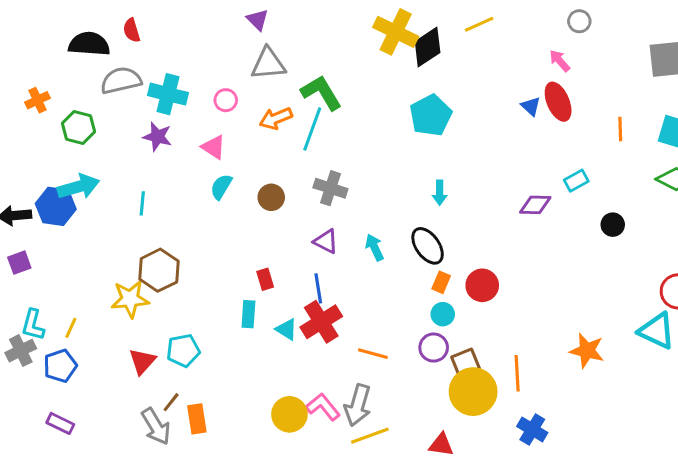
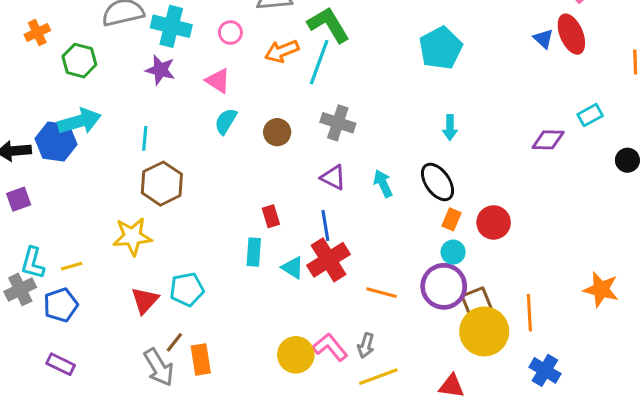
brown hexagon: (159, 270) -> (162, 184), moved
yellow line: (71, 328) -> (72, 266), turned 50
purple circle: (434, 348) -> (444, 286), size x1.5
gray arrow: (358, 405) -> (366, 345), size x0.6

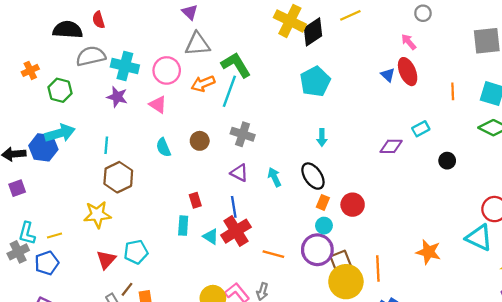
pink circle: (230, 33) -> (167, 70), size x1.6
cyan semicircle: (226, 121) -> (163, 147), moved, turned -54

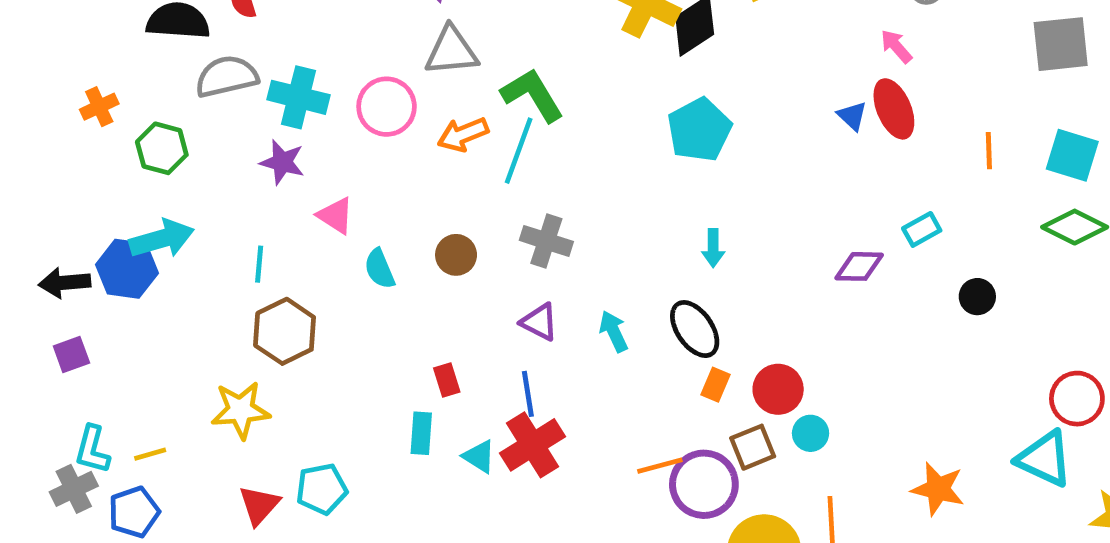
pink triangle: (158, 105) -> (336, 216), moved
cyan circle: (324, 226) -> (811, 433), moved
orange line: (273, 254) -> (660, 466), moved, turned -30
brown square: (340, 261) -> (753, 447), moved

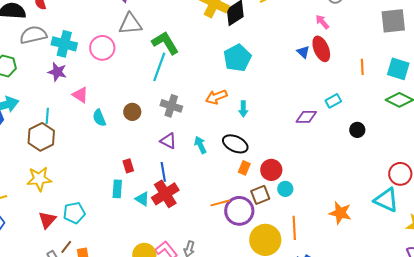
orange arrow: (463, 134) -> (216, 97), moved
black ellipse: (695, 329) -> (235, 144), turned -30
brown hexagon: (285, 331) -> (41, 137), moved

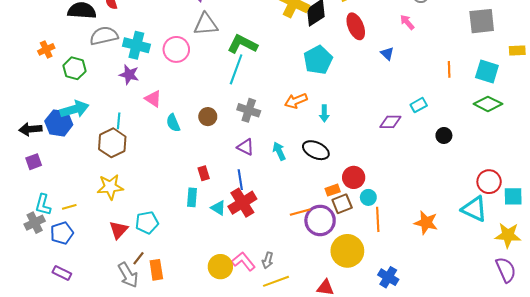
green L-shape: (165, 43) -> (242, 44), turned -32
red ellipse: (321, 49) -> (356, 26), moved
orange rectangle: (244, 168) -> (333, 190), moved, turned 48
orange line: (294, 228) -> (378, 219), moved

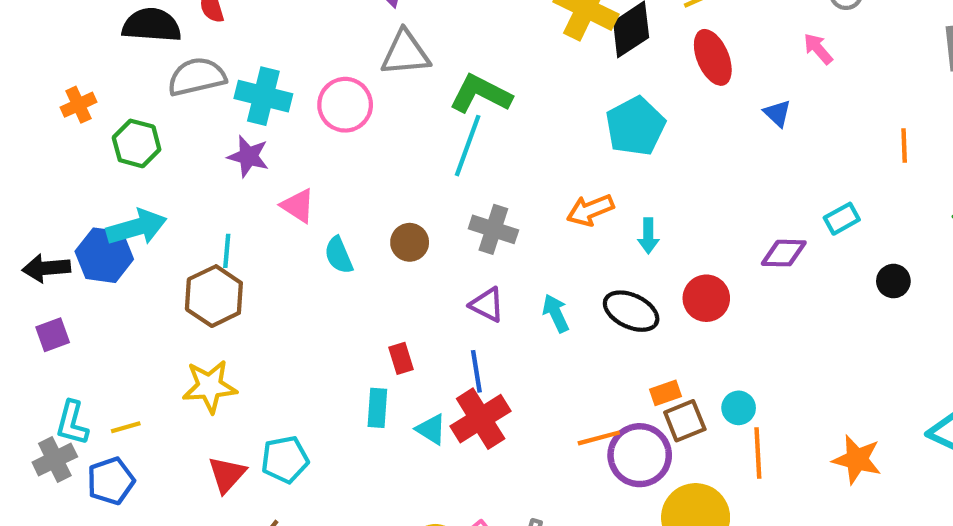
red circle: (354, 177) -> (706, 298), moved

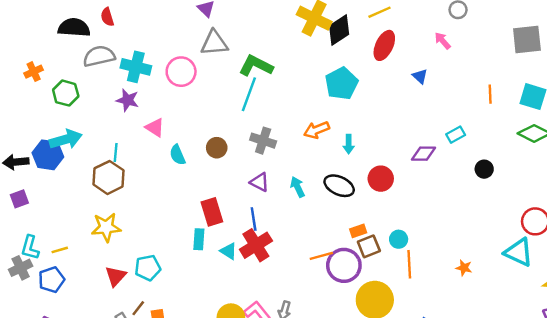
red ellipse: (713, 57) -> (384, 45), turned 48
red rectangle: (401, 358) -> (212, 212), size x1.6
orange star: (857, 459) -> (464, 268), size x0.6

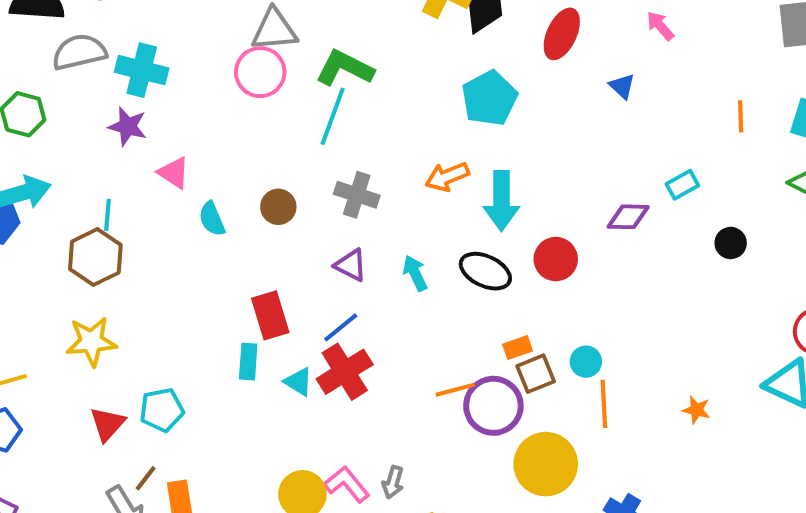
pink circle: (181, 72) -> (260, 72), moved
cyan arrow: (349, 144) -> (501, 201), size x1.8
blue line: (254, 219) -> (341, 327), turned 60

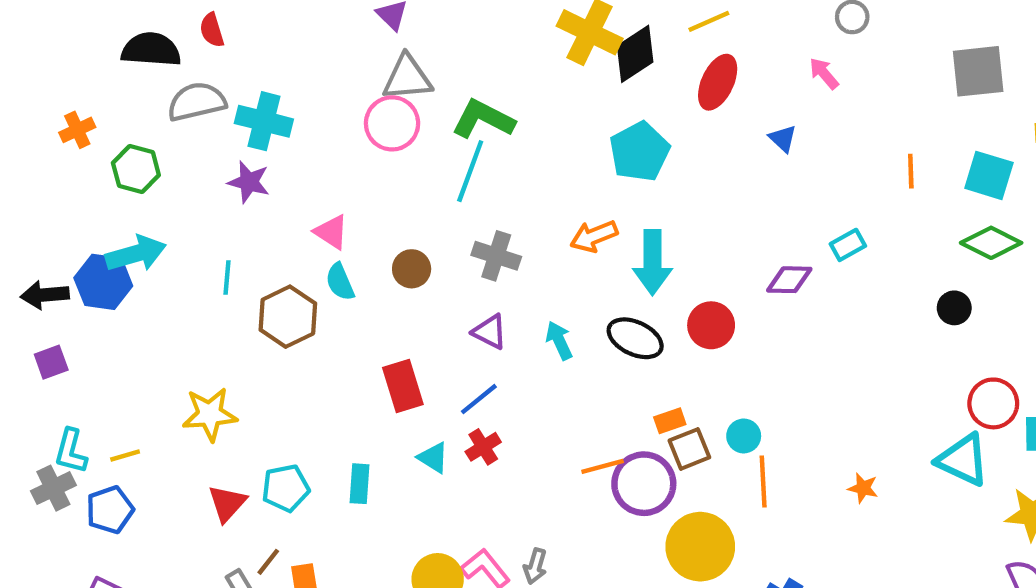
pink triangle: (174, 173) -> (331, 232), moved
black circle: (731, 243) -> (954, 308), moved
brown hexagon: (95, 257) -> (288, 317), moved
cyan rectangle: (248, 362) -> (359, 484), moved
red cross: (345, 372) -> (483, 447), size x0.6

